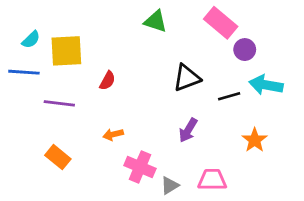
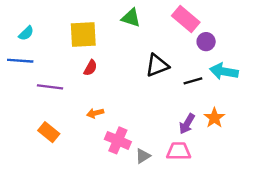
yellow square: (66, 51) -> (83, 34), moved
purple arrow: (188, 130) -> (187, 124), moved

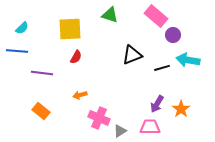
orange star: (214, 118) -> (181, 109), moved

